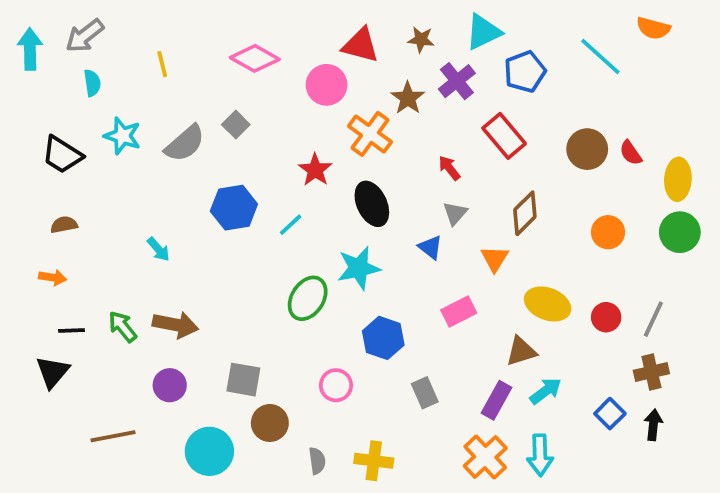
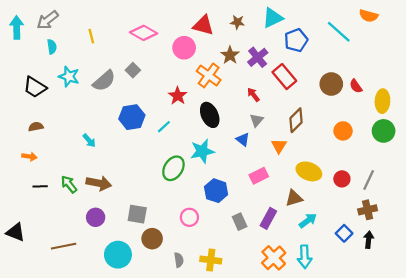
purple cross: (457, 81) -> (258, 57), moved
black triangle: (53, 372) -> (16, 232), moved, turned -48
purple rectangle: (497, 400) -> (268, 218), moved

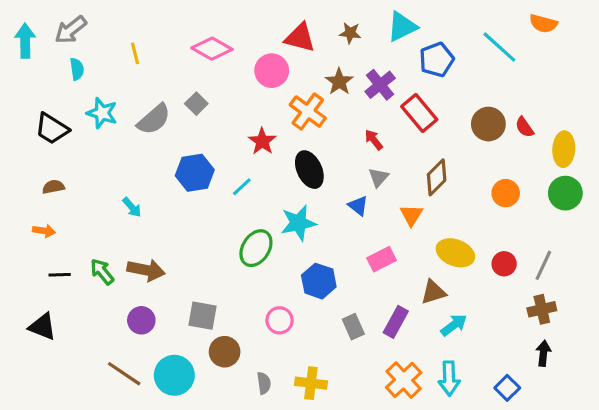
black triangle: (16, 232) -> (42, 327), moved
blue square: (344, 233) -> (507, 388), moved
brown line: (64, 246) -> (124, 374), moved, turned 45

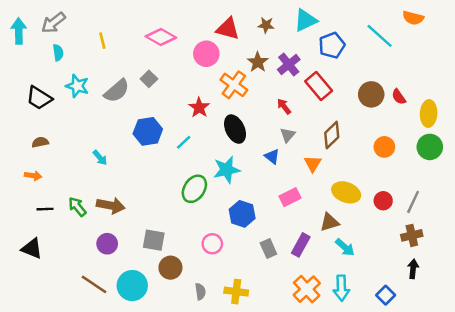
cyan arrow: (454, 325) -> (345, 247), turned 78

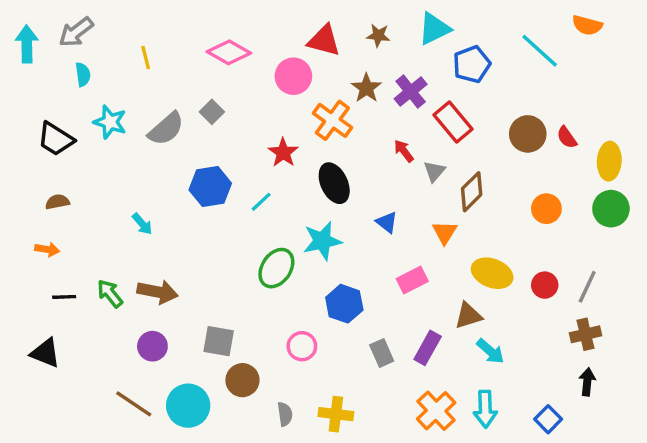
gray triangle: (288, 135) -> (434, 171), moved

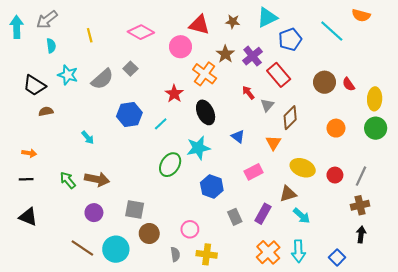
brown semicircle: (57, 202) -> (46, 111), moved
black line: (64, 297) -> (26, 179), moved
pink circle: (302, 346) -> (190, 229), moved

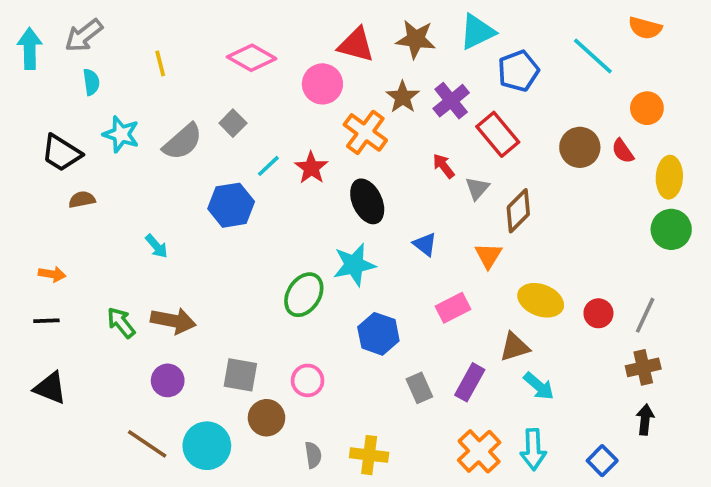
brown star: (233, 22) -> (416, 39), size x1.5
cyan line: (161, 124) -> (268, 166), moved
orange circle: (336, 128) -> (647, 108), moved
pink circle: (190, 229) -> (308, 380), moved

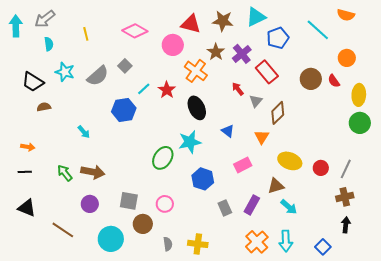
brown line: (147, 444) -> (63, 230), moved

